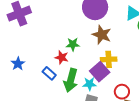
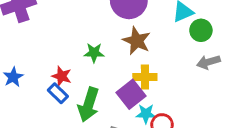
red star: (62, 57) -> (62, 76), moved
cyan star: (89, 84) -> (146, 114), moved

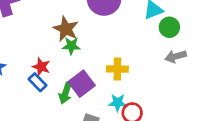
brown star: (137, 41) -> (66, 29), moved
purple square: (131, 94) -> (82, 84), moved
green arrow: (89, 105) -> (65, 93), size x0.7

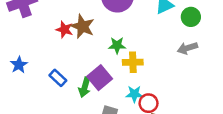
green circle: (169, 27) -> (191, 17), moved
green star: (71, 46) -> (117, 45), moved
red star: (41, 67) -> (64, 29), moved

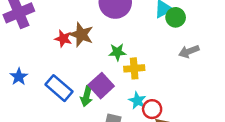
green circle: (191, 17) -> (176, 17), moved
blue rectangle: (58, 78) -> (59, 88), size x1.5
cyan star: (134, 94) -> (137, 101), turned 30

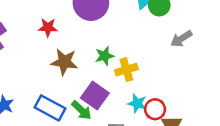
brown star: (81, 35) -> (64, 62), moved
red star: (63, 39) -> (48, 27), moved
green arrow: (87, 96) -> (82, 110), turned -48

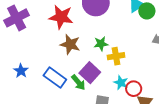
red star: (48, 27) -> (61, 17), size x1.6

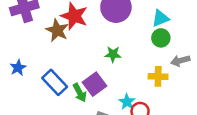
green circle: (147, 11) -> (161, 38), moved
brown star: (70, 44) -> (57, 30), moved
yellow cross: (116, 56) -> (158, 76), moved

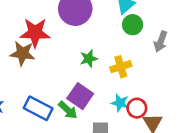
gray arrow: (180, 61) -> (161, 41), turned -36
yellow cross: (158, 76) -> (121, 67), moved

